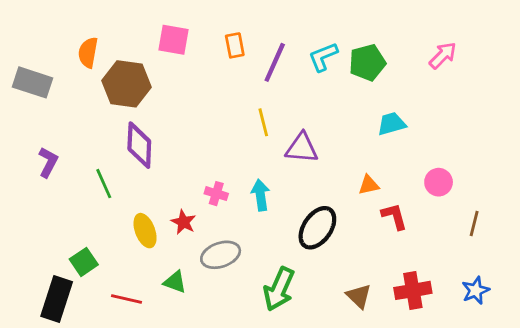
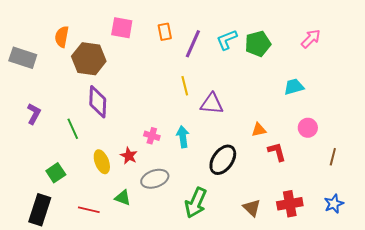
cyan trapezoid: (392, 124) -> (294, 87), moved
green square: (84, 262) -> (56, 173), moved

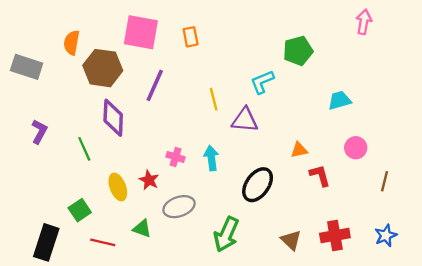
pink square: (122, 28) -> (141, 32), size x1.4
pink arrow: (311, 39) -> (364, 22), moved, turned -35
cyan L-shape: (227, 40) -> (262, 82), moved
purple line: (193, 44) -> (155, 85), moved
green square: (56, 173) -> (80, 210), moved

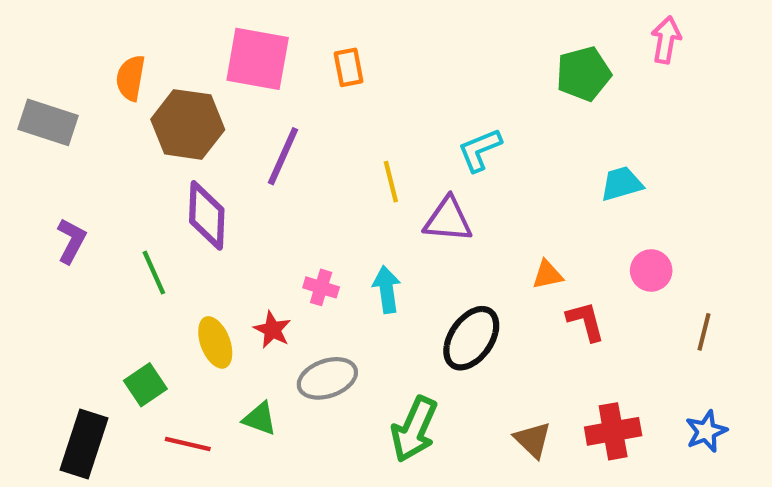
green pentagon: (298, 51) -> (583, 74), moved

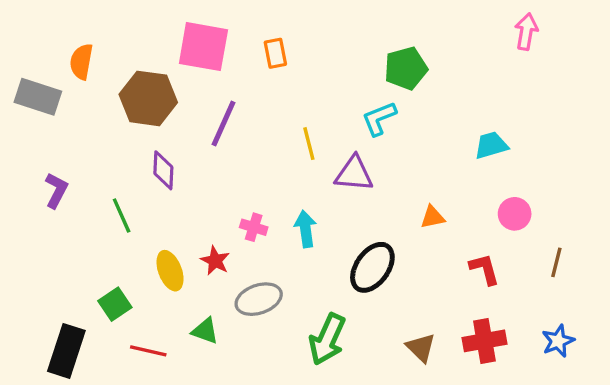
green pentagon: (583, 74) -> (406, 68), moved
orange semicircle: (131, 78) -> (81, 62), moved
purple diamond: (207, 215) -> (163, 170), size x0.7
red L-shape: (586, 321) -> (484, 269), moved

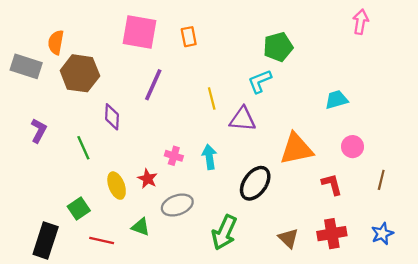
brown hexagon: (148, 98) -> (80, 73), moved
orange triangle: (433, 217) -> (296, 149), size x2.0

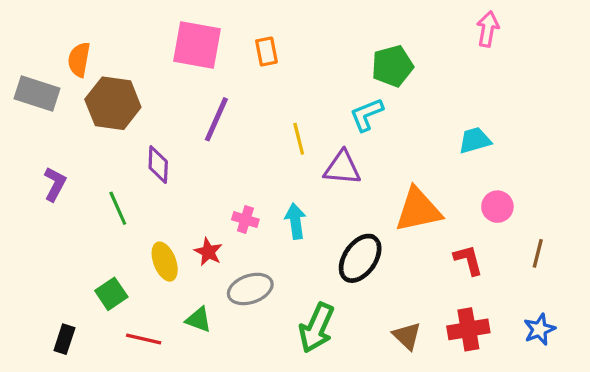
pink arrow: (361, 22) -> (488, 29), moved
black rectangle: (46, 241) -> (64, 339), size x0.6

